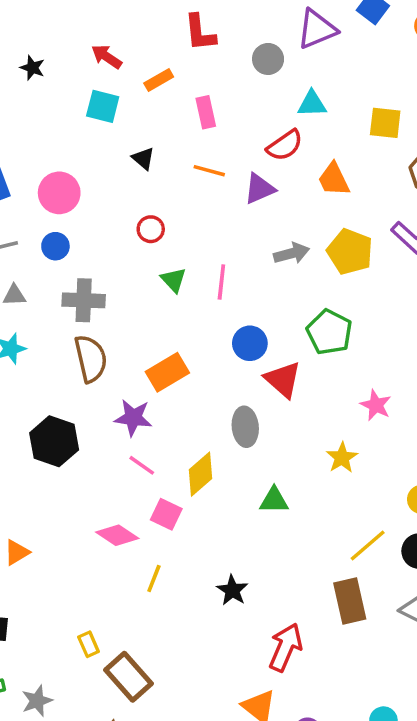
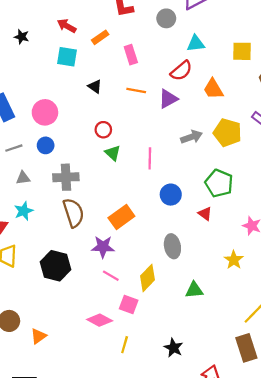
green triangle: (173, 280) -> (113, 153), moved
red triangle: (283, 380) -> (205, 214), moved, size x0.6

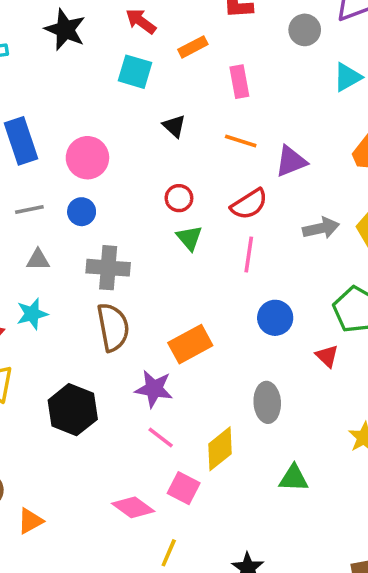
black star: (22, 37) -> (65, 30), size x1.6
cyan triangle: (196, 44) -> (347, 77), turned -30
red semicircle: (181, 71) -> (249, 204), moved

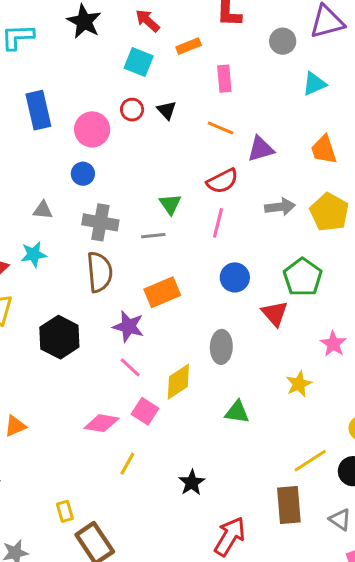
red circle: (179, 198) -> (132, 110), moved
gray line: (29, 209) -> (153, 236), moved
red triangle: (327, 356) -> (275, 313), size x1.4
pink diamond: (133, 507) -> (102, 423), turned -32

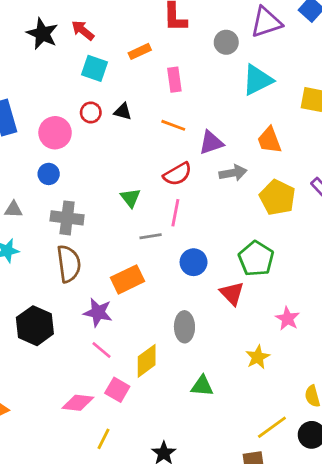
red arrow: (148, 21) -> (83, 30), moved
cyan triangle: (314, 84) -> (257, 80), size x1.4
black triangle: (167, 110) -> (123, 111), turned -30
gray arrow: (280, 207) -> (233, 173), moved
gray line: (153, 236) -> (151, 236), moved

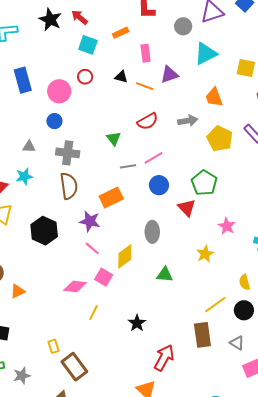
black triangle: (123, 111) -> (121, 77), moved
purple triangle: (211, 143) -> (169, 75), moved
pink line: (175, 213) -> (154, 158), moved, turned 48

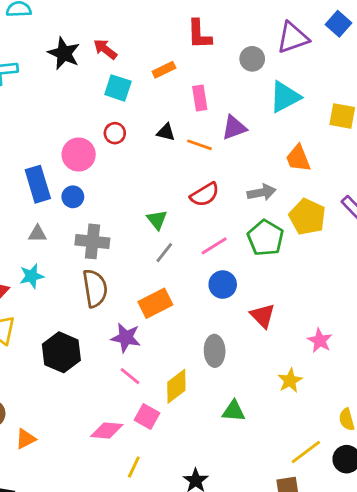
blue rectangle: (23, 80) -> (38, 184), moved
gray line: (128, 166) -> (164, 253), moved, turned -42
green pentagon: (204, 183) -> (265, 238), moved

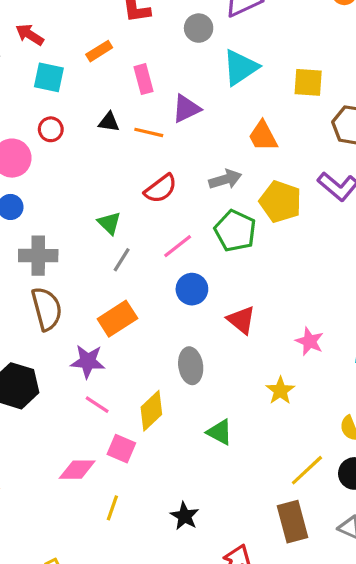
green triangle: (234, 411) -> (220, 432), turned 30

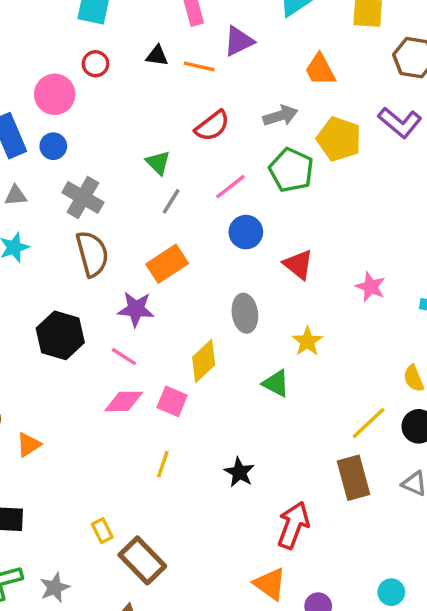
gray cross: (38, 256) -> (83, 197), turned 30
yellow star: (280, 391) -> (307, 341), moved
pink line: (97, 405) -> (124, 357), moved
pink diamond: (77, 470) -> (124, 401), moved

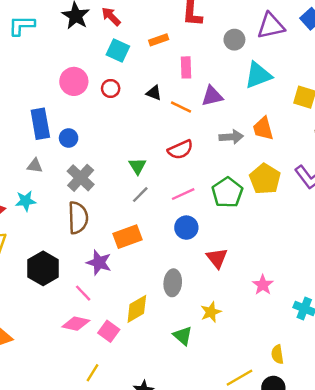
pink circle: (55, 94) -> (74, 81), moved
gray arrow: (280, 116) -> (231, 137), moved

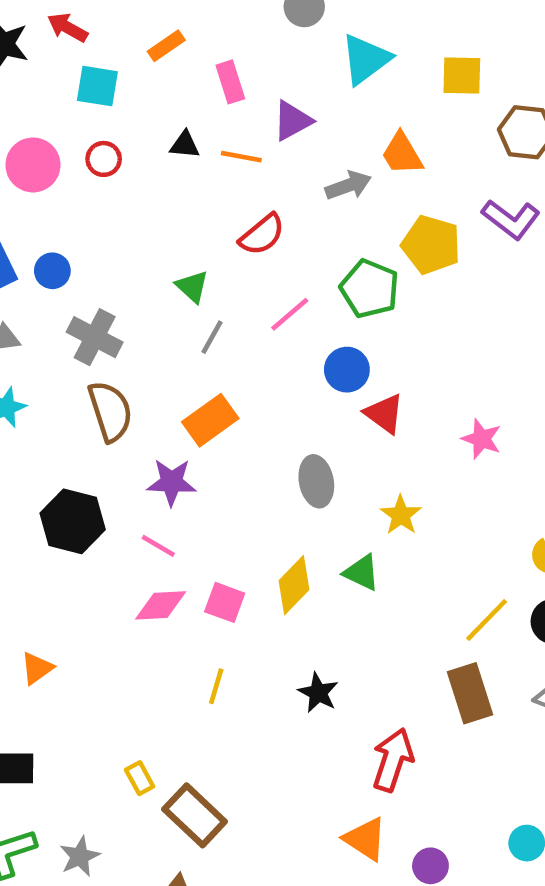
blue circle: (186, 228) -> (347, 370), moved
yellow diamond: (137, 309) -> (294, 585), moved

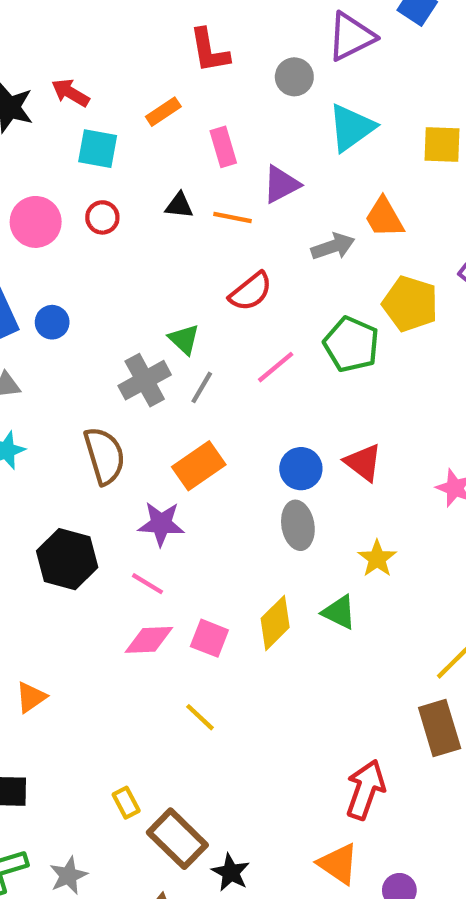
gray cross: (95, 337) -> (145, 380), moved, turned 33
blue circle: (347, 370) -> (301, 469), moved
yellow line: (216, 686) -> (200, 717), turned -64
black star: (318, 693) -> (231, 872), moved

